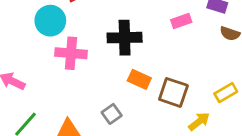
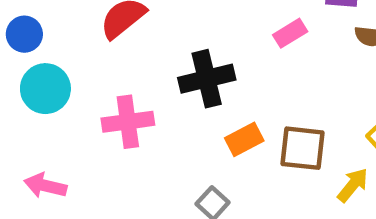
cyan circle: (50, 21) -> (45, 89), moved
orange rectangle: (139, 79) -> (244, 139), turned -40

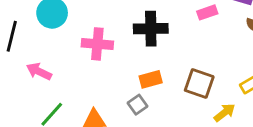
orange rectangle: (244, 139) -> (151, 79), moved

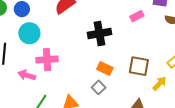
pink cross: (97, 44) -> (47, 60), moved
orange rectangle: (151, 79) -> (105, 69), turned 49

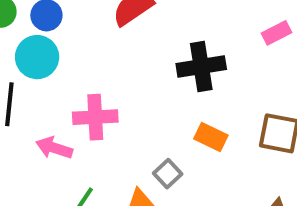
cyan circle: (29, 33) -> (37, 57), moved
gray square: (99, 87) -> (168, 174), moved

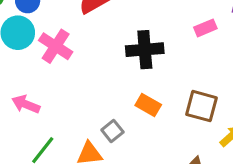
pink cross: (95, 117) -> (56, 46), moved, turned 32

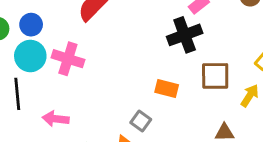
black cross: (145, 50) -> (185, 35), moved

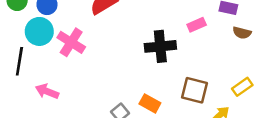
black cross: (185, 35) -> (160, 46), moved
orange rectangle: (167, 88) -> (150, 103), moved

